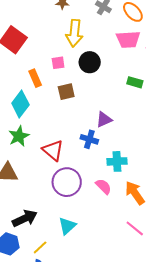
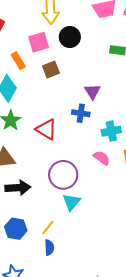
pink square: (58, 63) -> (39, 42), size x1.5
purple triangle: (104, 120) -> (92, 92), turned -30
purple circle: (67, 182) -> (63, 175), moved
black arrow: (25, 218) -> (18, 188), moved, turned 30

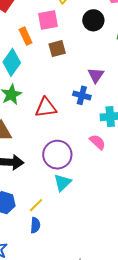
black circle: (70, 37) -> (93, 20), moved
red triangle: (46, 129) -> (46, 108), turned -45

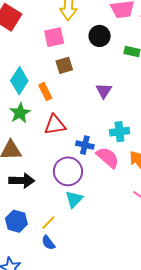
orange rectangle: (26, 36) -> (45, 92), moved
blue cross: (82, 95) -> (85, 145), moved
pink semicircle: (97, 142) -> (108, 158), size x1.4
blue semicircle: (35, 225) -> (48, 243), turned 140

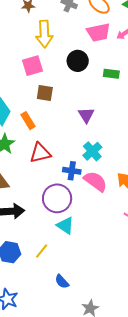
brown square: (64, 65) -> (45, 93), turned 30
cyan cross: (119, 132) -> (92, 151), moved, turned -30
cyan triangle: (74, 199) -> (65, 226), turned -36
blue semicircle: (48, 243) -> (62, 282), moved

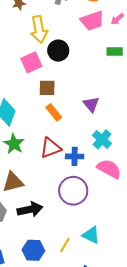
black circle: (78, 61) -> (58, 51), moved
green rectangle: (111, 74) -> (115, 52), moved
orange rectangle: (28, 121) -> (54, 112), moved
blue cross: (72, 171) -> (75, 156), moved
cyan triangle: (65, 226) -> (91, 235), moved

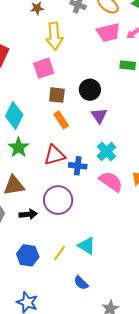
black circle: (58, 51) -> (90, 90), moved
purple circle: (73, 191) -> (58, 200), moved
black arrow: (30, 209) -> (28, 214), size x0.7

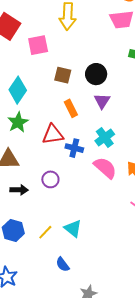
pink square: (44, 68) -> (38, 45), moved
orange rectangle: (61, 120) -> (71, 108), moved
purple circle: (58, 200) -> (50, 179), size x0.6

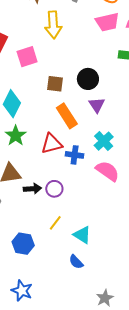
orange rectangle: (71, 108) -> (67, 116), size x1.4
black arrow: (19, 190) -> (32, 189), moved
yellow line: (45, 232) -> (55, 223), moved
blue semicircle: (63, 264) -> (76, 262), moved

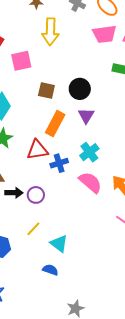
orange rectangle: (67, 116) -> (55, 124), turned 55
blue cross: (75, 155) -> (59, 163), turned -30
blue semicircle: (76, 262) -> (50, 270), turned 147

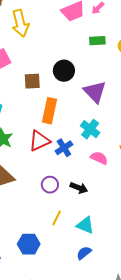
purple triangle: (86, 116) -> (95, 92), moved, size x1.4
pink semicircle: (90, 182) -> (99, 158), size x0.7
black arrow: (14, 193) -> (79, 188), moved, turned 36
blue semicircle: (50, 270) -> (84, 253), turned -42

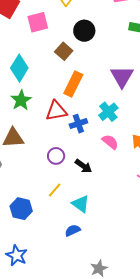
black circle: (64, 71) -> (84, 31), moved
brown square: (32, 81) -> (64, 51), turned 30

